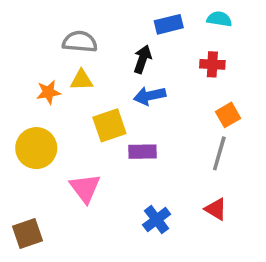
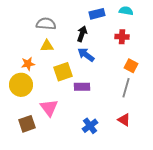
orange star: (48, 92) -> (28, 64), moved
blue arrow: (150, 96) -> (86, 55), turned 48
orange square: (228, 115) -> (131, 66), turned -32
brown square: (28, 233) -> (27, 124), moved

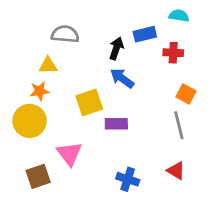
blue rectangle: (97, 14) -> (145, 34), moved
yellow triangle: (47, 46) -> (48, 65), moved
gray line: (126, 88) -> (179, 125), turned -30
blue cross: (90, 126) -> (128, 179), turned -35

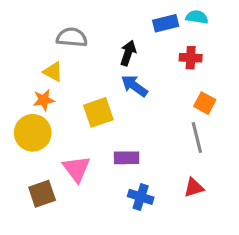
blue rectangle: (145, 34) -> (166, 23), moved
yellow triangle: (48, 65) -> (53, 72), turned 30
purple rectangle: (116, 124) -> (127, 158), moved
red triangle: (176, 171) -> (194, 188), turned -48

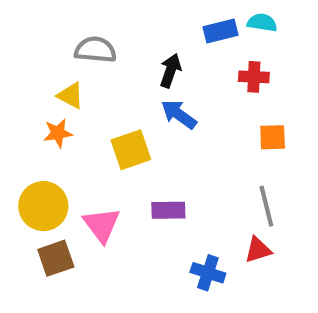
orange square: (205, 103) -> (273, 137), turned -30
yellow circle: (33, 133) -> (43, 206), moved
gray line: (197, 137) -> (266, 206), moved
blue cross: (141, 197) -> (208, 273), moved

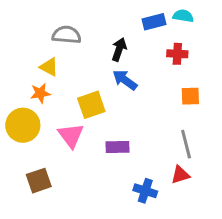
yellow circle: (43, 206) -> (23, 125), moved
pink triangle: (102, 225) -> (71, 135), moved

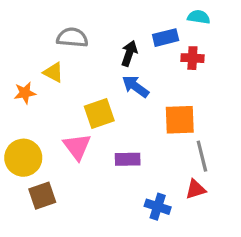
blue rectangle: (154, 22) -> (166, 38), moved
orange star: (40, 93) -> (25, 93), moved
orange square: (190, 96) -> (180, 120), moved, size x1.5
yellow circle: (23, 125) -> (23, 158), moved

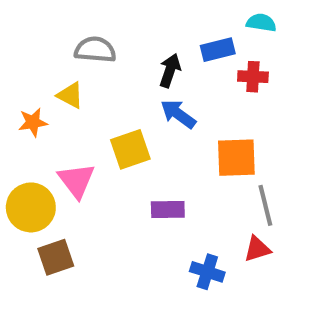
pink triangle: (77, 147) -> (76, 180), moved

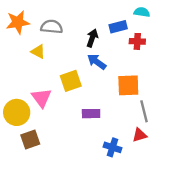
orange star: (33, 122) -> (18, 22), moved, size x1.5

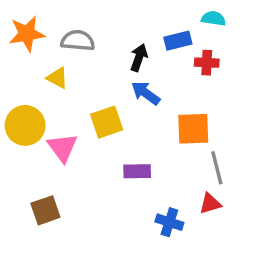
yellow circle: (17, 112) -> (25, 125), moved

